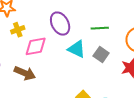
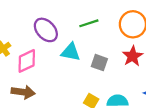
gray square: (101, 55) -> (99, 63), moved

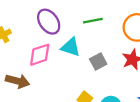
pink diamond: (27, 61) -> (40, 55), moved
gray square: (99, 63) -> (98, 61), turned 35

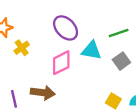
green line: (93, 21) -> (119, 33), moved

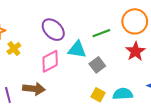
gray square: (121, 61) -> (97, 65), moved

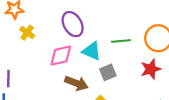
yellow cross: (14, 49) -> (27, 33), turned -32
brown arrow: (34, 89) -> (76, 83), moved

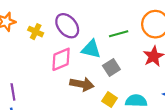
yellow cross: (27, 33) -> (36, 32), moved

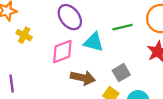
yellow cross: (36, 32) -> (24, 35), moved
gray square: (111, 67) -> (121, 73), moved

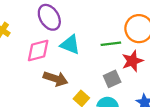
green line: (123, 27) -> (111, 44), moved
gray square: (121, 73) -> (112, 79), moved

